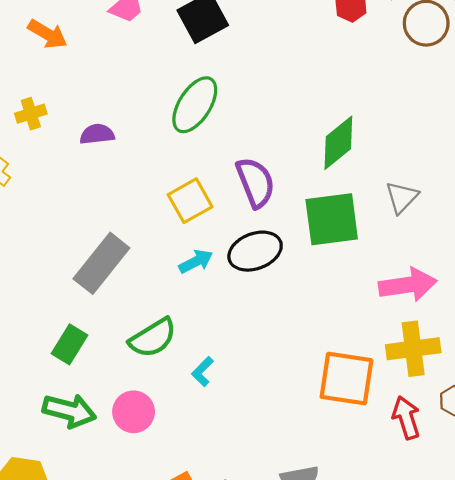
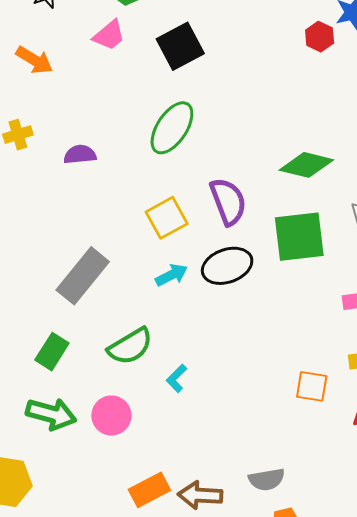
green diamond: (338, 143) -> (306, 165), turned 52
orange square: (346, 379) -> (312, 386), size x0.6

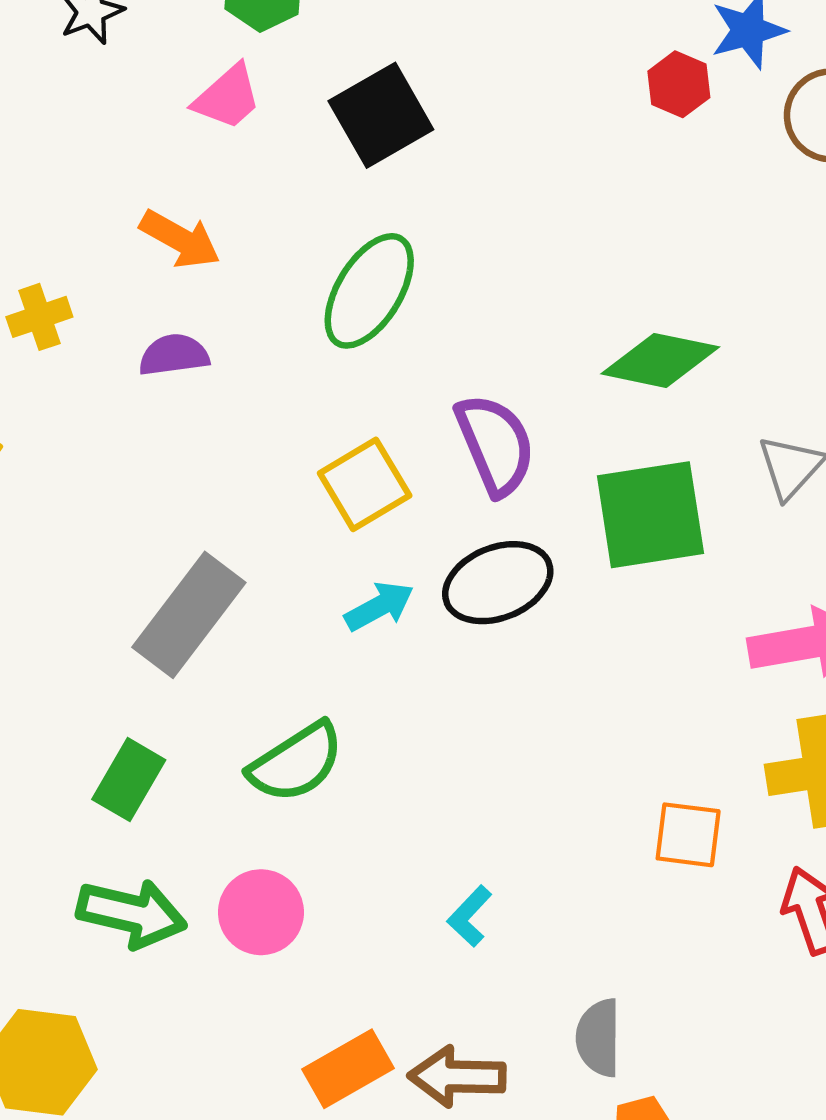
orange arrow: (34, 60) -> (180, 239), moved
cyan L-shape: (177, 378) -> (470, 916), moved
gray semicircle: (267, 479) -> (599, 1038), turned 102

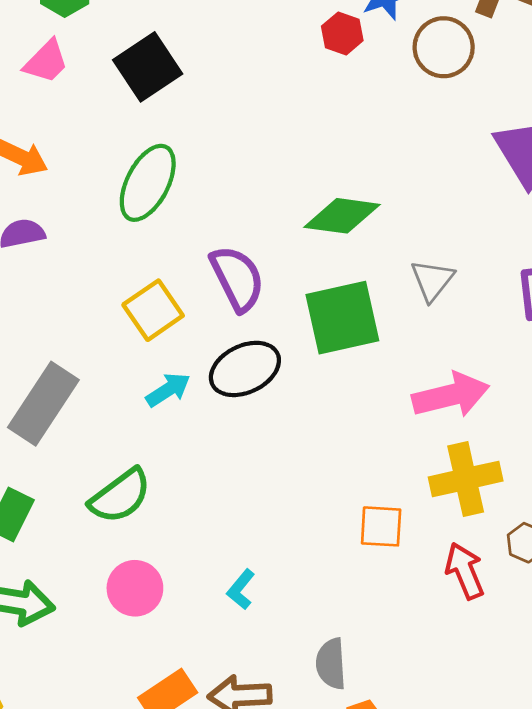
pink circle: (261, 912) -> (135, 588), moved

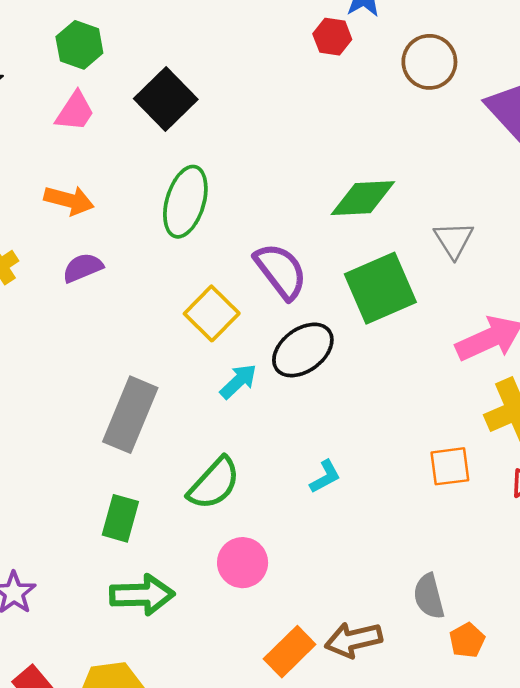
brown circle: (444, 47) -> (429, 62), moved
cyan L-shape: (241, 589) -> (325, 477), moved, turned -147

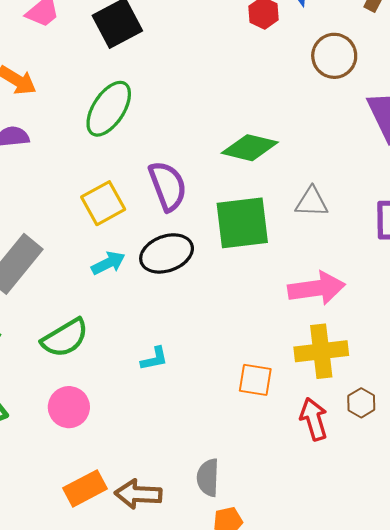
gray triangle: (454, 240) -> (312, 202), turned 48

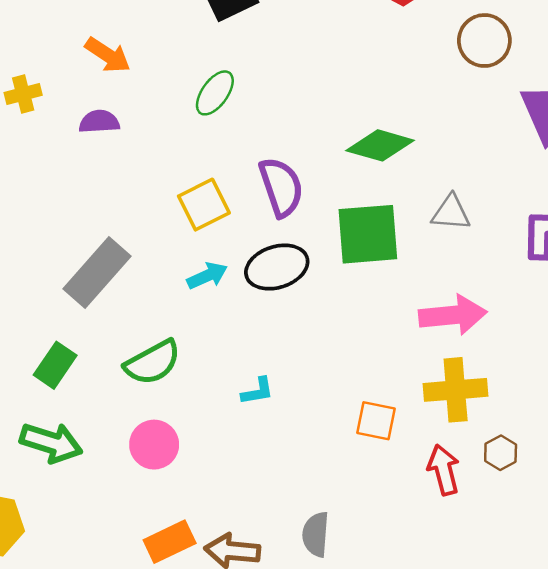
green ellipse: (109, 109) -> (215, 93), size x0.7

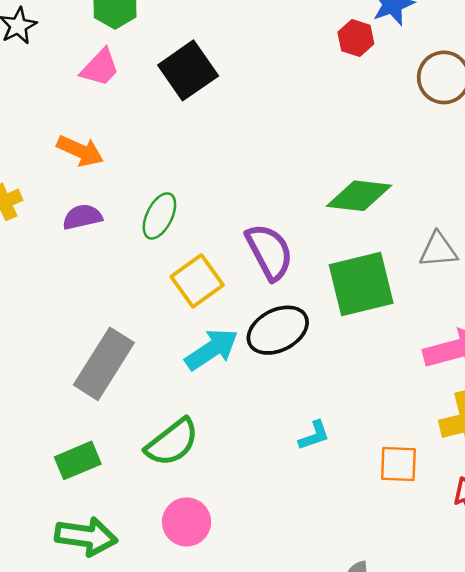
green ellipse: (215, 93) -> (159, 216), moved
cyan arrow: (207, 276) -> (212, 350), size x1.4
green rectangle: (55, 365) -> (78, 460), turned 42
cyan L-shape: (257, 391) -> (314, 436), moved

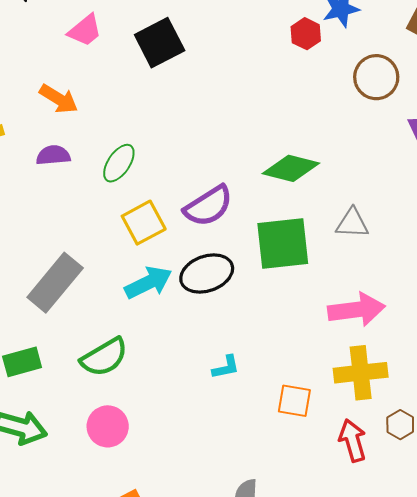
purple semicircle: (269, 252) -> (208, 206), turned 78

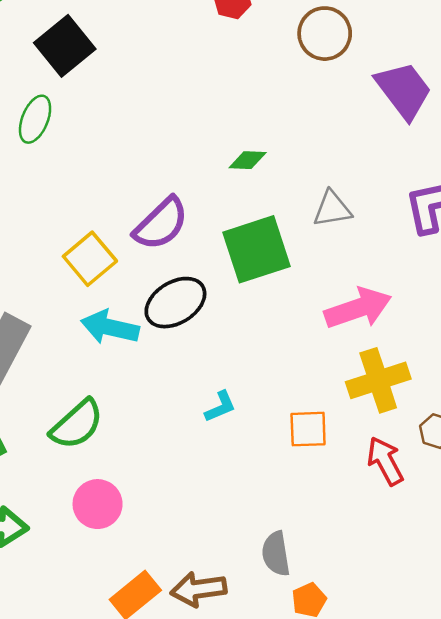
green ellipse: (119, 163) -> (35, 119), moved
green diamond: (291, 168) -> (248, 160), size x0.6
cyan arrow: (148, 283) -> (110, 327), turned -129

